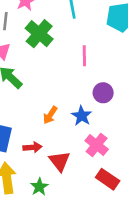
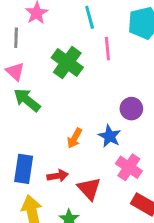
green cross: (39, 34) -> (67, 63), moved
pink line: (84, 56) -> (107, 49), moved

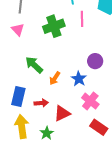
green cross: (67, 63) -> (54, 26), turned 30
green arrow: (27, 100) -> (34, 65), moved
red triangle: (89, 189) -> (62, 113), turned 42

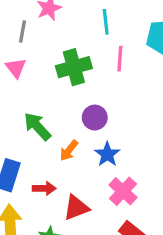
purple circle: (95, 61) -> (95, 118), moved

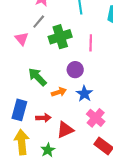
gray line: (23, 31) -> (39, 22), moved, turned 32
pink line: (120, 59) -> (91, 43), moved
orange arrow: (69, 150) -> (59, 92), turned -144

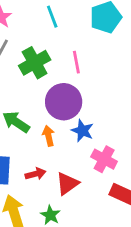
purple circle: (75, 70) -> (64, 102), size x1.6
orange arrow: (59, 92) -> (49, 136), turned -72

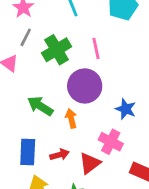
blue star: (82, 131) -> (126, 109), moved
pink cross: (104, 159) -> (111, 142), moved

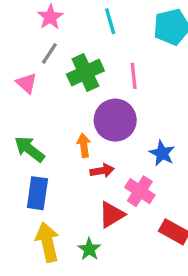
green arrow: (40, 106) -> (29, 149), moved
orange arrow: (71, 118) -> (84, 145), moved
red arrow: (60, 155) -> (102, 171), moved

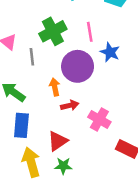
gray line: (49, 53) -> (32, 57), moved, turned -36
blue star: (162, 153) -> (110, 52), moved
red triangle: (112, 215) -> (58, 141), moved
green star: (89, 249) -> (63, 166), turned -30

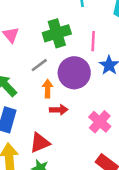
gray line: (32, 57) -> (39, 65), moved, turned 48
pink cross: (99, 119) -> (100, 122), moved

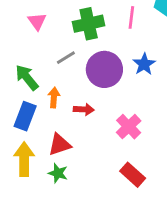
pink line: (93, 41) -> (131, 17), moved
orange arrow: (48, 89) -> (54, 98), moved

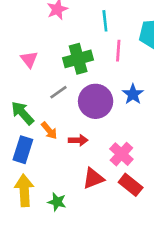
orange arrow: (54, 98) -> (49, 131), turned 138
red triangle: (60, 145) -> (93, 178), moved
red rectangle: (133, 175) -> (131, 185), moved

